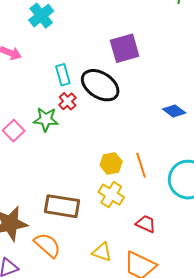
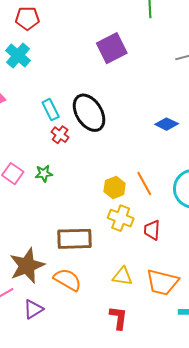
purple square: (125, 48) -> (112, 48), moved
black ellipse: (100, 85) -> (89, 113), turned 36
green star: (46, 119) -> (44, 173), moved, size x0.7
red trapezoid: (146, 224) -> (152, 230), moved, turned -100

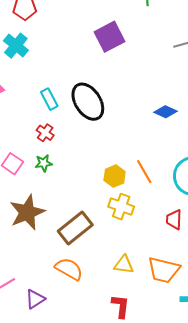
red cross: (60, 135) -> (45, 133), moved
red trapezoid: (152, 230) -> (174, 220), moved
brown rectangle: (74, 239) -> (75, 228), turned -36
brown star: (27, 266) -> (27, 212), moved

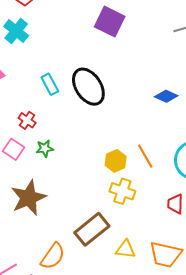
purple square: (110, 37) -> (110, 22), turned -36
red cross: (45, 133) -> (27, 120), moved
brown rectangle: (75, 228) -> (92, 229), moved
orange semicircle: (69, 269) -> (53, 256), moved, turned 96

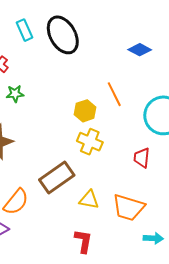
orange line: (145, 156) -> (114, 94), moved

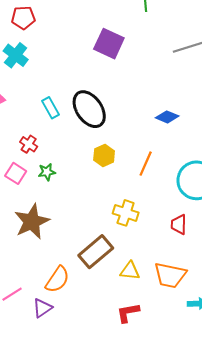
orange line: (114, 94) -> (146, 164), turned 55
yellow hexagon: (85, 111) -> (104, 155), moved
red L-shape: (83, 241) -> (128, 313), turned -105

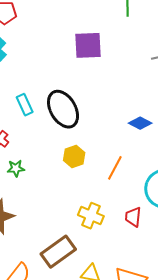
purple square: (109, 44) -> (88, 45), turned -32
red trapezoid: (179, 224) -> (133, 217), moved

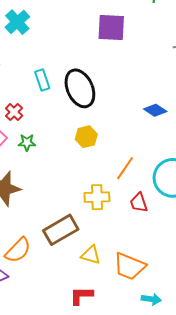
orange line: (115, 168) -> (125, 168), moved
yellow cross: (91, 216) -> (97, 197), turned -30
red trapezoid: (133, 217) -> (139, 203), turned -30

